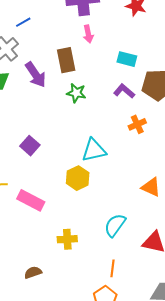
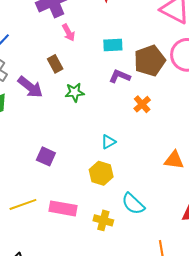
brown rectangle: (66, 60) -> (55, 64), size x0.7
cyan triangle: (94, 150) -> (108, 142), size x0.6
cyan semicircle: (115, 225) -> (133, 204), moved, turned -65
yellow cross: (67, 239) -> (103, 220), moved, turned 36

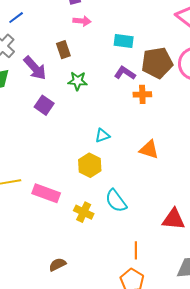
pink arrow: (68, 33) -> (82, 21), turned -66
orange cross: (142, 104) -> (142, 94), moved, turned 30
purple square: (46, 156) -> (44, 105), moved
orange triangle: (174, 160) -> (149, 150), moved

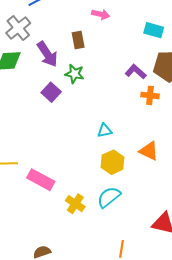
cyan rectangle: (124, 41) -> (154, 30), moved
green star: (78, 81) -> (74, 74), moved
yellow hexagon: (90, 165) -> (113, 162), moved
cyan semicircle: (116, 201) -> (109, 197), turned 80

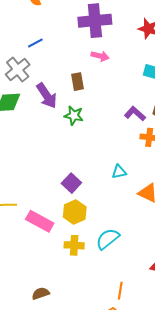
purple square: (51, 92) -> (71, 183), moved
cyan triangle: (105, 130) -> (119, 172), moved
yellow hexagon: (113, 162) -> (75, 212), moved
yellow cross: (75, 204) -> (74, 245), turned -30

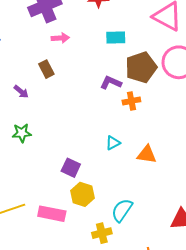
purple arrow: (47, 96) -> (21, 92), size x0.6
green star: (74, 115) -> (22, 133), moved
yellow cross: (74, 245) -> (102, 233), moved

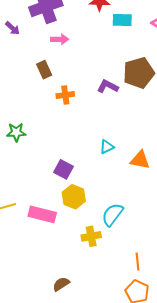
cyan rectangle: (116, 37) -> (122, 20), moved
purple arrow: (21, 92) -> (13, 28), moved
orange cross: (131, 101) -> (65, 95), moved

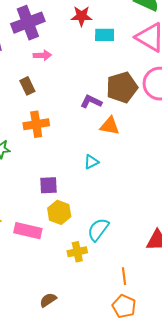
orange cross: (65, 95) -> (36, 124), moved, size x1.4
orange triangle: (140, 160) -> (110, 126), moved
purple square: (64, 169) -> (48, 185), turned -30

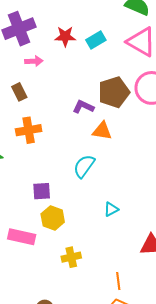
red star: (82, 16) -> (65, 36), moved
cyan rectangle: (105, 35) -> (96, 40), turned -30
cyan triangle: (91, 162) -> (111, 209), moved
cyan semicircle: (98, 230) -> (84, 166), moved

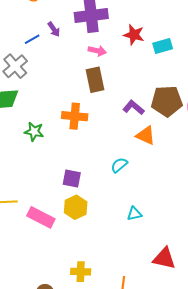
brown rectangle: (19, 92) -> (95, 80), moved, size x1.4
cyan semicircle: (84, 166) -> (119, 165), size x0.7
yellow cross: (71, 257) -> (81, 272), moved

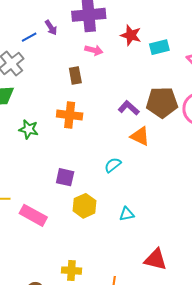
brown rectangle: (95, 80) -> (75, 75), moved, size x0.7
yellow hexagon: (76, 207) -> (85, 206), moved

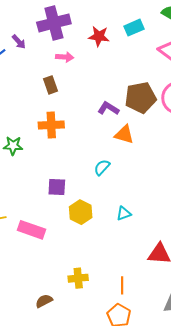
cyan rectangle: (159, 47) -> (134, 28), moved

